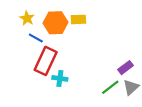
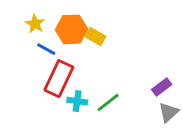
yellow rectangle: (78, 19) -> (95, 36), moved, turned 32
green line: (110, 87) -> (108, 103), moved

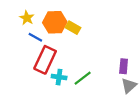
purple rectangle: (162, 87) -> (124, 66), turned -48

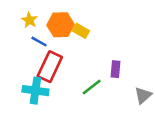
purple rectangle: (124, 66) -> (116, 69), moved
cyan cross: (59, 77) -> (35, 91), moved, size x1.5

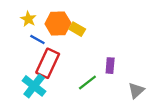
cyan cross: (35, 91) -> (34, 86), turned 30

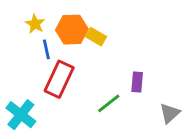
blue line: (37, 39) -> (46, 49), turned 49
cyan cross: (34, 86) -> (21, 115), moved

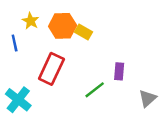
blue line: (46, 49) -> (15, 43), moved

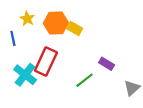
purple rectangle: (119, 71) -> (107, 64), turned -64
cyan cross: (18, 100) -> (25, 75), moved

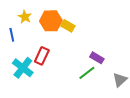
red rectangle: (46, 62) -> (42, 56), size x0.7
green line: (84, 80) -> (87, 73), moved

